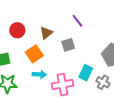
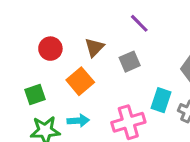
cyan arrow: (39, 74) -> (78, 121), moved

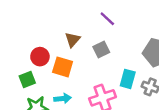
red circle: (50, 49) -> (40, 57), moved
orange square: (80, 81) -> (63, 67), turned -30

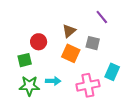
gray square: (101, 49) -> (93, 43), turned 32
orange square: (63, 67) -> (71, 53), moved

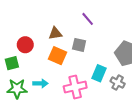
brown triangle: (69, 31) -> (55, 33), turned 32

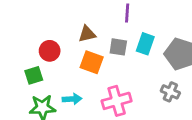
purple line: (88, 19) -> (127, 13), turned 48
cyan rectangle: (99, 73) -> (145, 44), moved

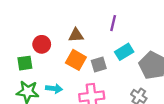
cyan rectangle: (145, 44) -> (124, 52), turned 30
gray square: (118, 47) -> (99, 65), moved, turned -35

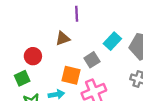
purple line: (113, 23) -> (77, 14), moved
orange square: (76, 60) -> (71, 75), moved

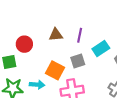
purple line: (77, 14) -> (80, 35), moved

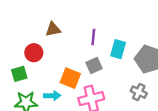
brown triangle: (56, 35) -> (53, 29), moved
cyan rectangle: (101, 48) -> (118, 49), turned -35

